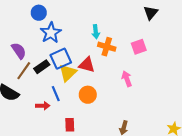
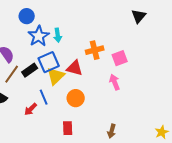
cyan arrow: (96, 32) -> (58, 35), moved
orange cross: (107, 47) -> (95, 50), turned -30
pink square: (139, 47) -> (120, 58), moved
red arrow: (43, 106) -> (31, 109), turned 136
red rectangle: (70, 125) -> (68, 128), moved

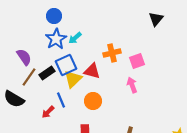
blue circle: (27, 16) -> (54, 16), moved
cyan arrow: (58, 35) -> (75, 38), turned 56

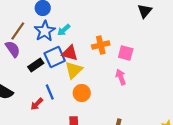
pink square: (137, 61) -> (126, 53), turned 35
red triangle: (92, 71) -> (70, 53), moved
brown line: (29, 77) -> (18, 31), moved
yellow triangle: (73, 79) -> (74, 70), moved

